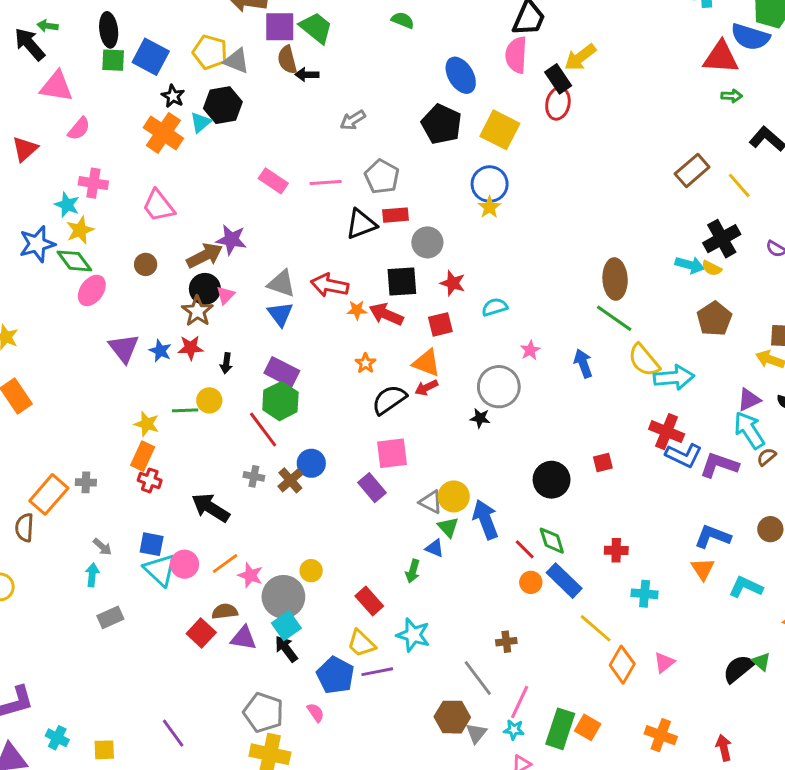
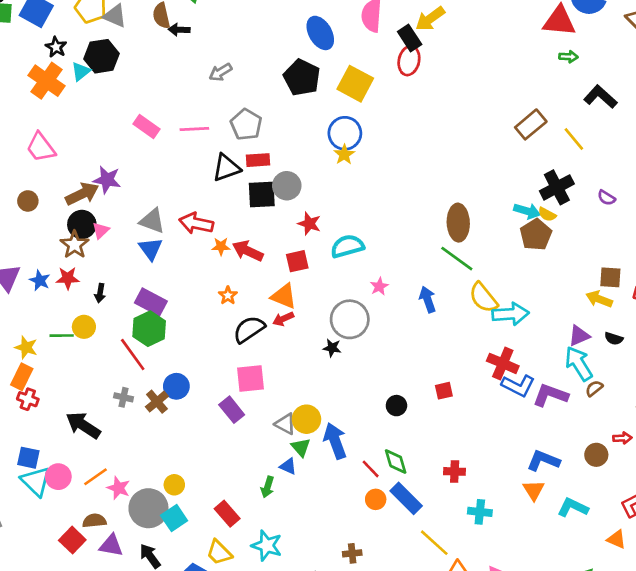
black square: (402, 281) -> (262, 195), moved
cyan semicircle: (495, 307) -> (347, 246), size x1.4
brown pentagon: (714, 319) -> (536, 235), moved
black circle: (552, 480) -> (396, 406), size x0.6
cyan square: (286, 626) -> (174, 518), moved

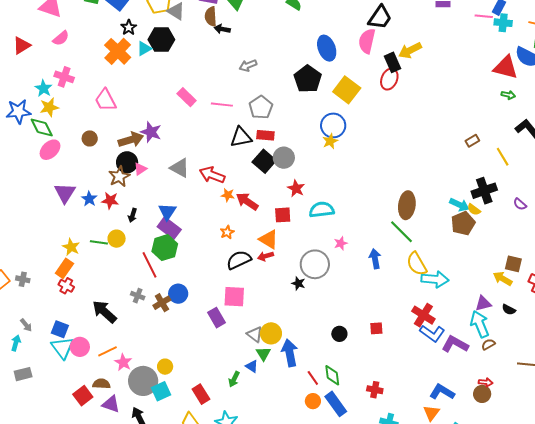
brown rectangle: (531, 124) -> (472, 141), size x0.6
black square: (262, 195) -> (264, 161), turned 35
blue triangle: (151, 249) -> (167, 212), moved
red arrow: (622, 438) -> (486, 382), moved

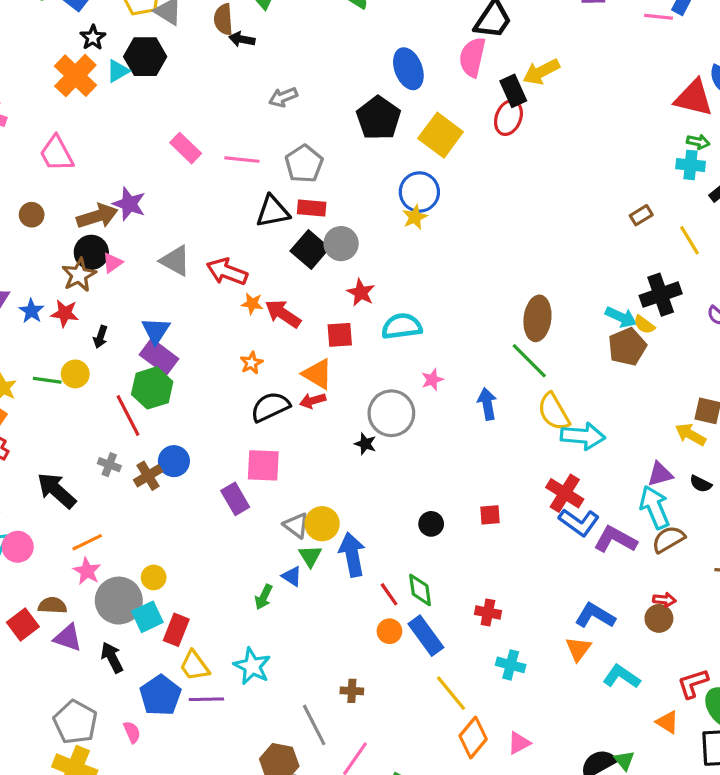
cyan cross: (503, 23) -> (691, 165), moved
brown semicircle: (488, 344) -> (668, 539), size x1.5
orange line: (108, 351) -> (87, 542), moved
red rectangle: (201, 394) -> (176, 630), moved, turned 54

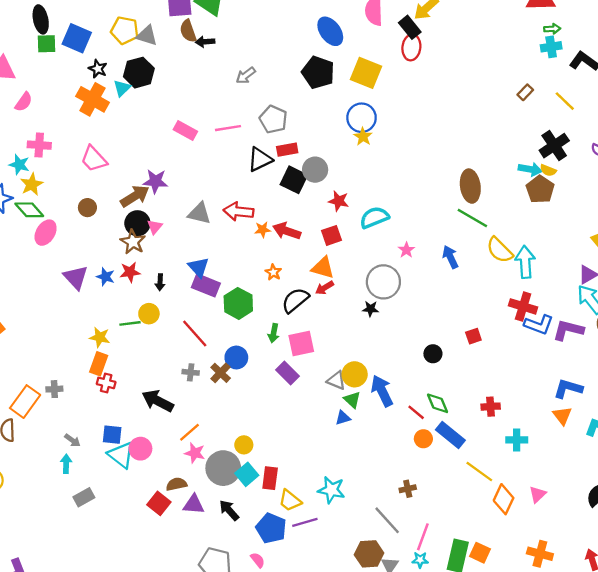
green hexagon: (152, 388) -> (238, 303), moved
cyan arrow: (583, 436) -> (525, 262), turned -84
blue triangle: (292, 576) -> (343, 418), turned -35
green arrow: (264, 597) -> (274, 333), moved

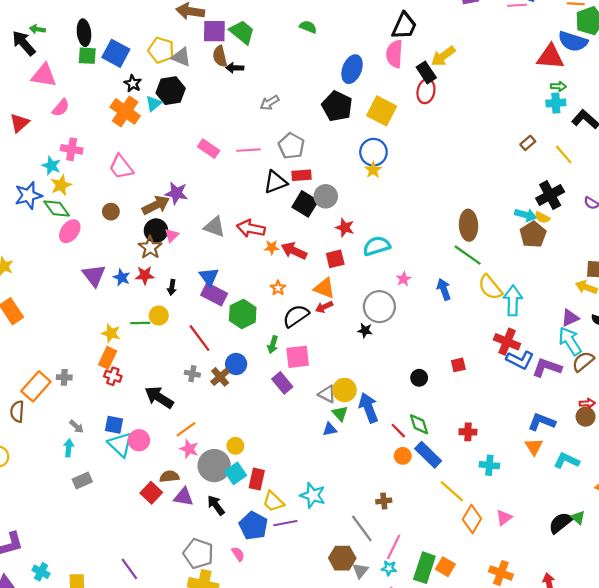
blue ellipse: (330, 31) -> (352, 69), turned 52

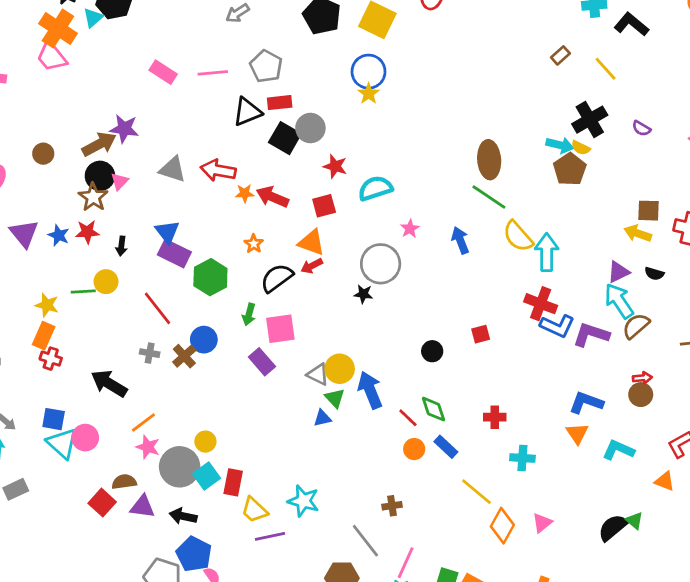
pink trapezoid: (121, 167) -> (52, 56), moved
blue rectangle: (428, 455) -> (446, 447), size x0.7
black arrow: (216, 505) -> (183, 516), turned -40
blue pentagon: (253, 526) -> (194, 554), moved

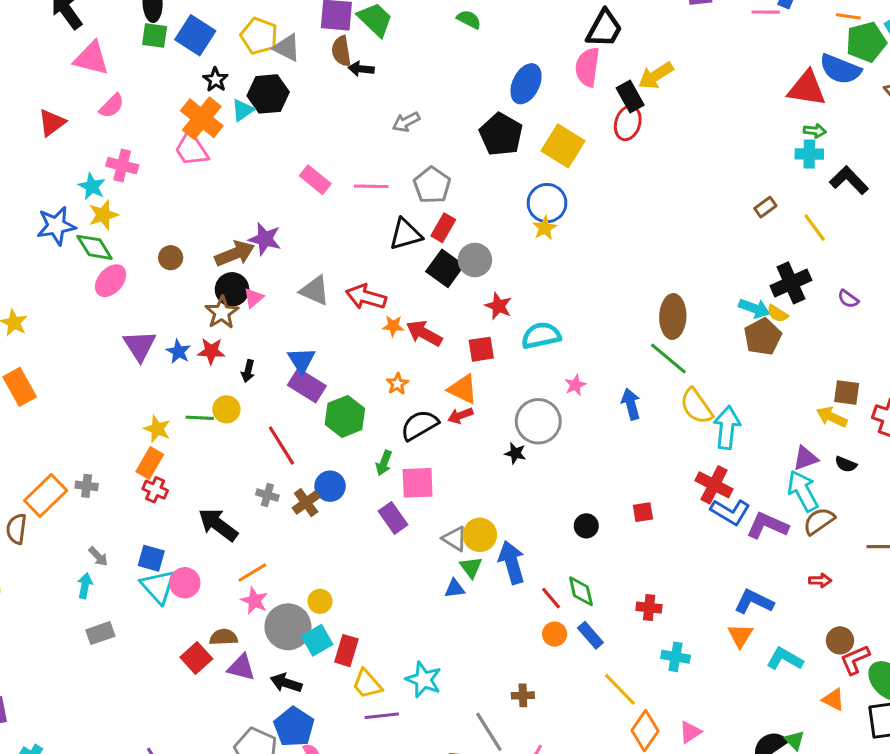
red rectangle: (280, 103) -> (443, 228), turned -60
brown circle: (641, 395) -> (840, 640), moved

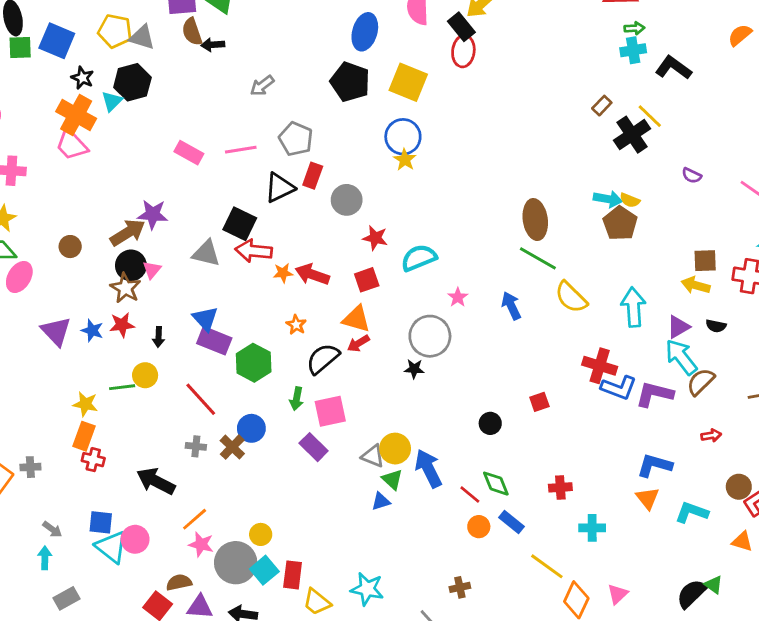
black square: (445, 268) -> (240, 224), moved
black cross: (791, 283) -> (632, 135), moved
cyan arrow: (727, 428) -> (633, 307), moved

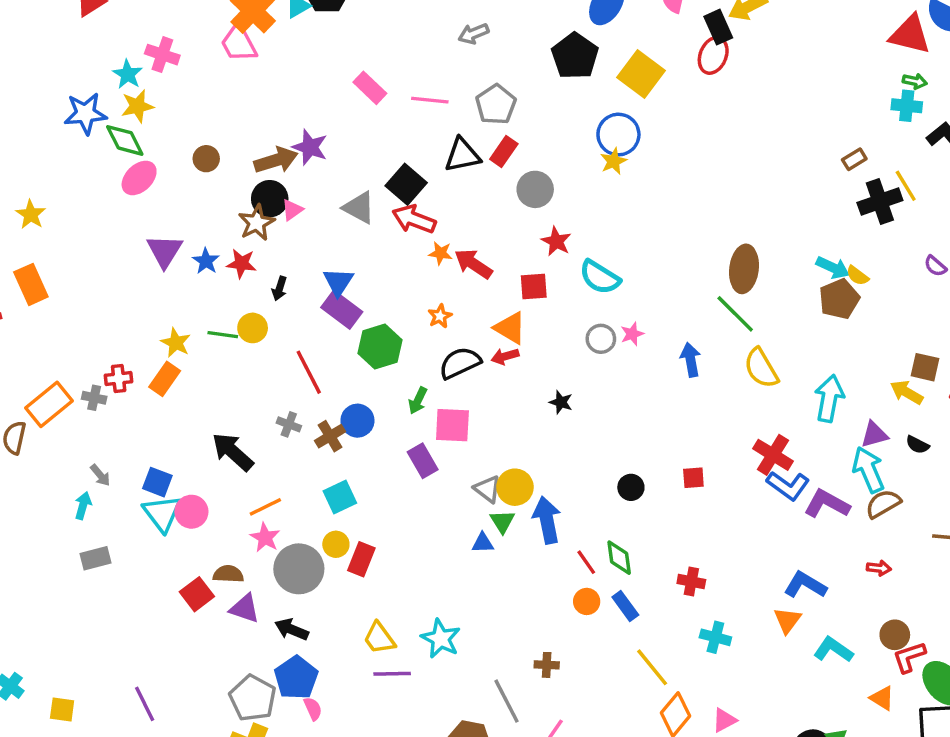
cyan semicircle: (419, 258) -> (600, 277), turned -141
gray circle: (430, 336) -> (601, 339), moved, size x0.6
red cross: (93, 460) -> (119, 379), moved, turned -35
cyan square: (264, 570) -> (340, 497), moved
red rectangle: (293, 575) -> (361, 559), moved

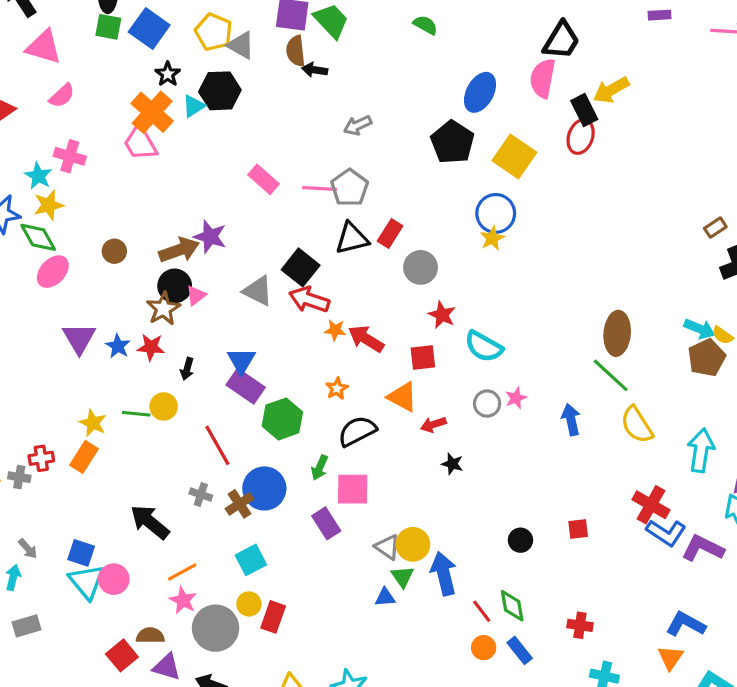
gray pentagon: (496, 105) -> (350, 188), moved
red arrow: (505, 356) -> (433, 425), moved
blue circle: (357, 421) -> (264, 488), size x1.4

